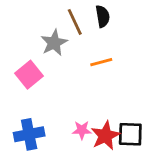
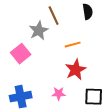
black semicircle: (103, 16) -> (88, 12), moved
red star: (105, 136) -> (76, 70), moved

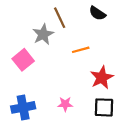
black semicircle: (88, 12) -> (97, 13), turned 133
red star: (76, 70) -> (102, 78), moved

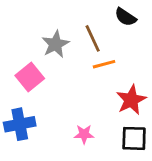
brown line: (60, 18) -> (93, 38), moved
blue cross: (23, 107) -> (20, 124), moved

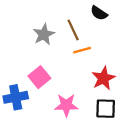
pink square: (30, 77) -> (39, 77), moved
pink star: (84, 134) -> (66, 105), size x1.5

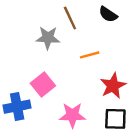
brown line: (73, 30) -> (70, 18), moved
gray star: (44, 34) -> (48, 38), turned 30

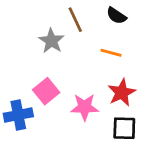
gray star: (48, 38) -> (51, 41), turned 30
orange line: (90, 55) -> (111, 53), moved, turned 30
pink star: (72, 115) -> (85, 107), moved

